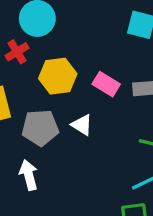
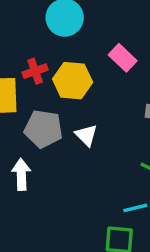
red cross: (17, 52) -> (35, 71), moved
pink rectangle: (106, 84) -> (123, 58), moved

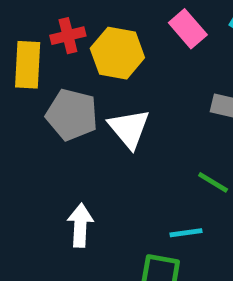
white triangle: (86, 135) -> (129, 129), size x1.4
white arrow: (21, 174) -> (80, 225), moved

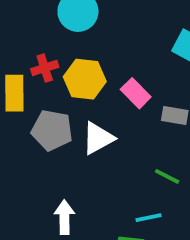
pink rectangle: (188, 29) -> (136, 93), moved
white triangle: (129, 129) -> (98, 138), turned 45

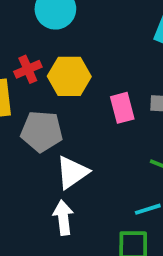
pink rectangle: (136, 93) -> (122, 108), moved, turned 36
white triangle: (98, 138) -> (72, 172), moved

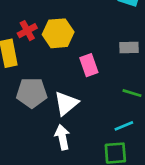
pink rectangle: (122, 108) -> (89, 65), moved
gray pentagon: (42, 131) -> (32, 93), moved

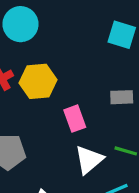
white triangle: (66, 103) -> (89, 160), moved

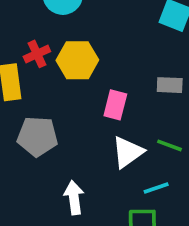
pink rectangle: (75, 119) -> (115, 105), turned 30

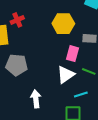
yellow hexagon: (77, 60) -> (63, 24), moved
pink rectangle: (115, 105) -> (73, 54), moved

